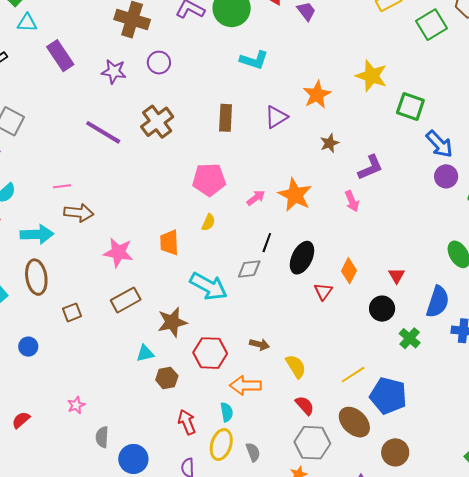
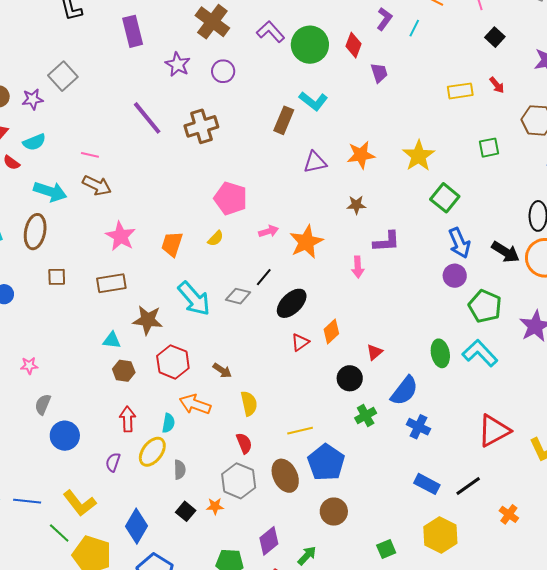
green square: (431, 25) -> (489, 148), moved, size x0.7
brown rectangle: (226, 118) -> (284, 120), moved
brown circle: (395, 452) -> (334, 512), moved

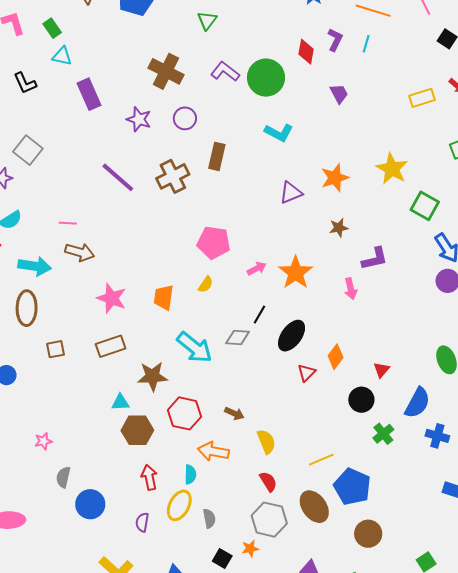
red diamond: (353, 45) -> (306, 52), moved
brown rectangle: (284, 120) -> (217, 156), moved
brown hexagon: (124, 371) -> (137, 430), size x1.4

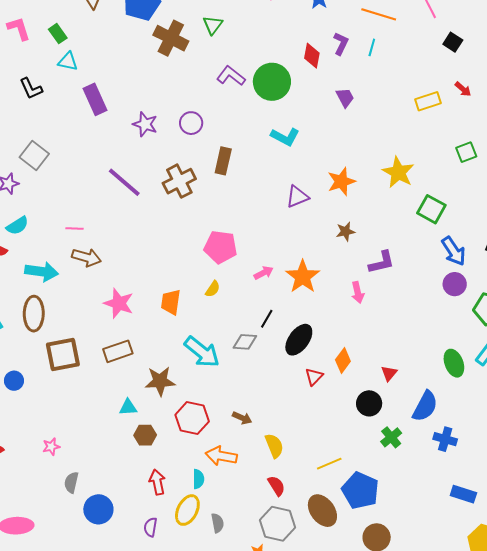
brown cross: (166, 71) -> (171, 38), moved
brown square: (56, 349) -> (63, 354), size x1.8
brown hexagon: (137, 430) -> (145, 435), size x0.7

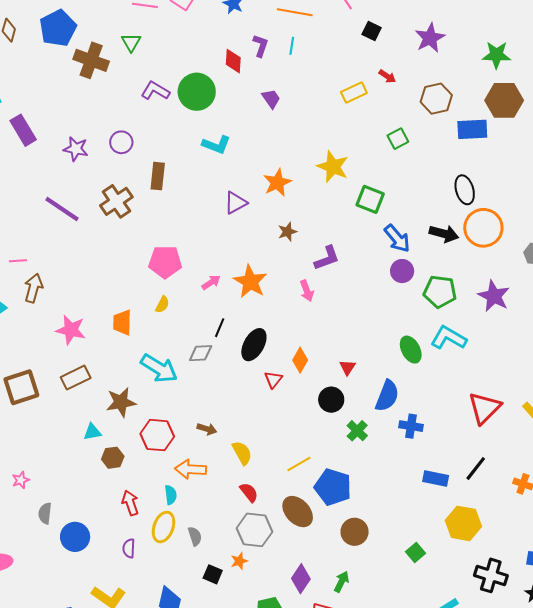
brown arrow: (87, 257) -> (33, 288), turned -84

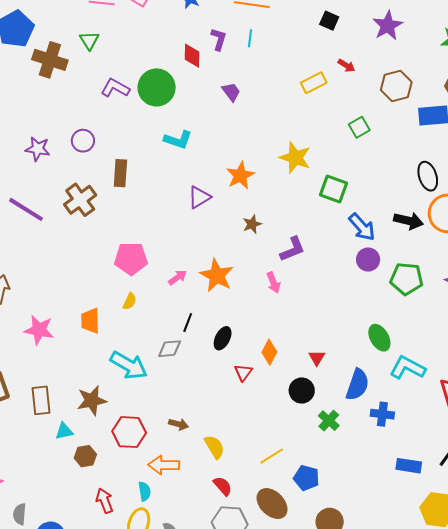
cyan L-shape: (449, 338) -> (407, 368), moved
black ellipse: (254, 345) -> (223, 338), size x0.7
brown rectangle: (76, 378) -> (41, 400), moved, turned -68
blue pentagon: (333, 487) -> (306, 478), size x0.7

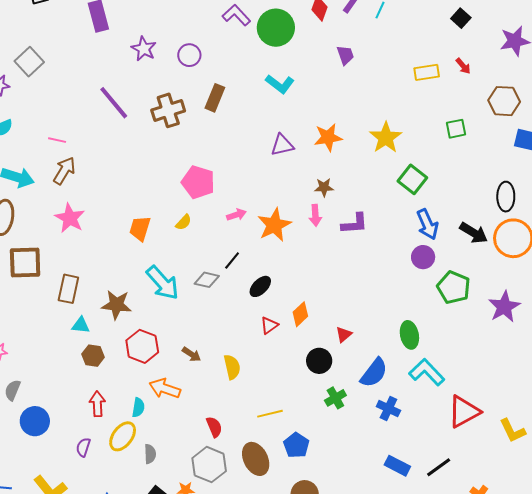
pink arrow: (273, 283) -> (315, 215), moved
pink star: (39, 330) -> (70, 218), moved
yellow semicircle: (214, 447) -> (232, 367), moved

